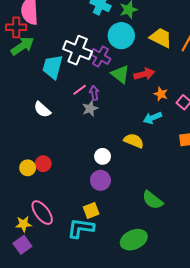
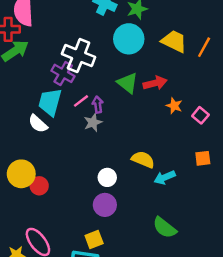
purple cross: (100, 56) -> (63, 73), moved
cyan trapezoid: (53, 67) -> (50, 102), moved
cyan arrow: (152, 118) -> (165, 177), moved
yellow circle: (28, 168) -> (21, 174), moved, size x1.5

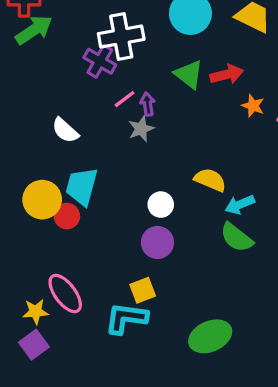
white cross: (79, 56) -> (121, 37), turned -32
cyan trapezoid: (50, 102) -> (82, 186), moved
green semicircle: (165, 228) -> (237, 238), moved

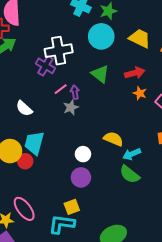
red arrow: (227, 74) -> (135, 73), moved

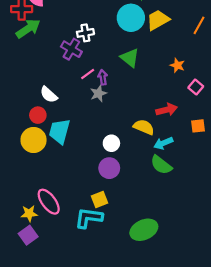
yellow trapezoid: (140, 38) -> (158, 20), moved, turned -55
white cross: (59, 51) -> (85, 33), size x0.6
red arrow: (135, 73) -> (167, 110), moved
orange star: (140, 93) -> (177, 65), moved
red circle: (25, 161) -> (38, 115), moved

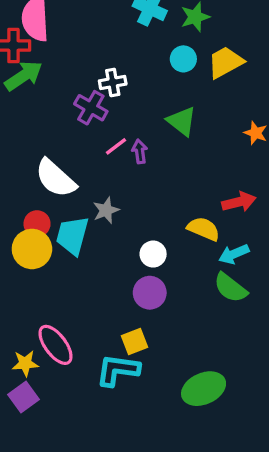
cyan circle: (131, 18) -> (183, 59), size x0.6
gray star: (98, 93) -> (106, 210), moved
white semicircle: (49, 95) -> (56, 178), size x1.5
red circle: (38, 115) -> (37, 224), moved

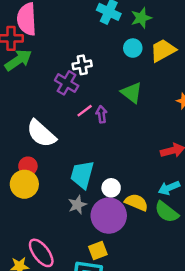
gray star: (106, 210) -> (77, 205), moved
yellow semicircle: (204, 229) -> (136, 202), moved
cyan trapezoid: (72, 236) -> (82, 175), moved
purple circle: (150, 293) -> (109, 216), size x1.5

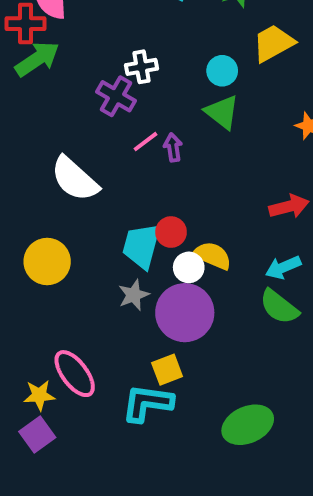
cyan circle: (133, 48) -> (222, 71), moved
red circle: (28, 166) -> (171, 232), moved
yellow semicircle: (136, 202) -> (212, 256), moved

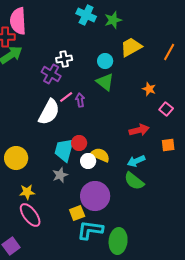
white semicircle: (75, 179) -> (49, 112), moved, turned -104
purple circle: (185, 313) -> (95, 196), moved
yellow star: (39, 395) -> (27, 192), moved
cyan L-shape: (147, 403) -> (90, 230), moved
green ellipse: (248, 425) -> (118, 241), turned -60

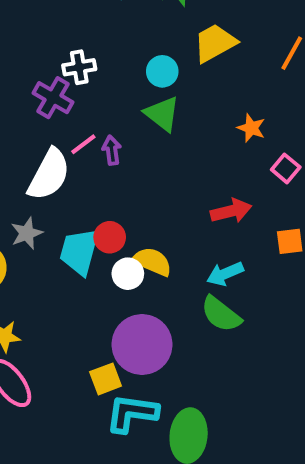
gray star: (60, 175) -> (27, 233), moved

